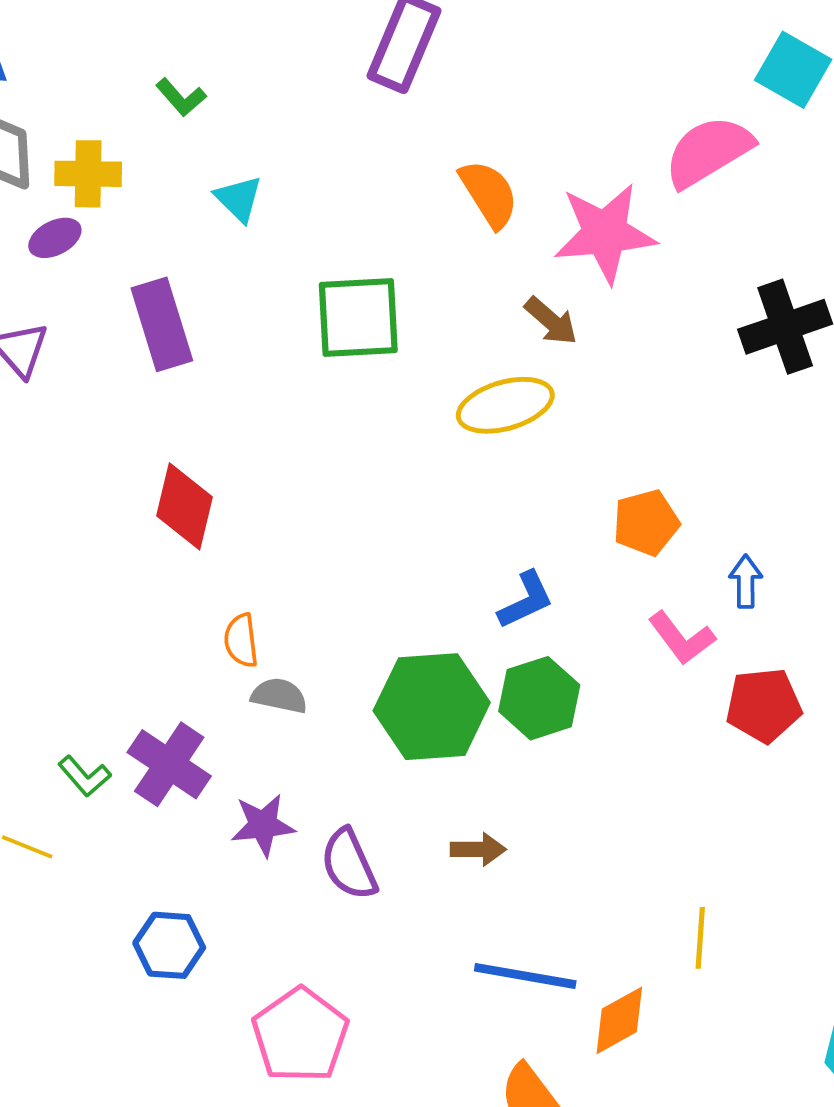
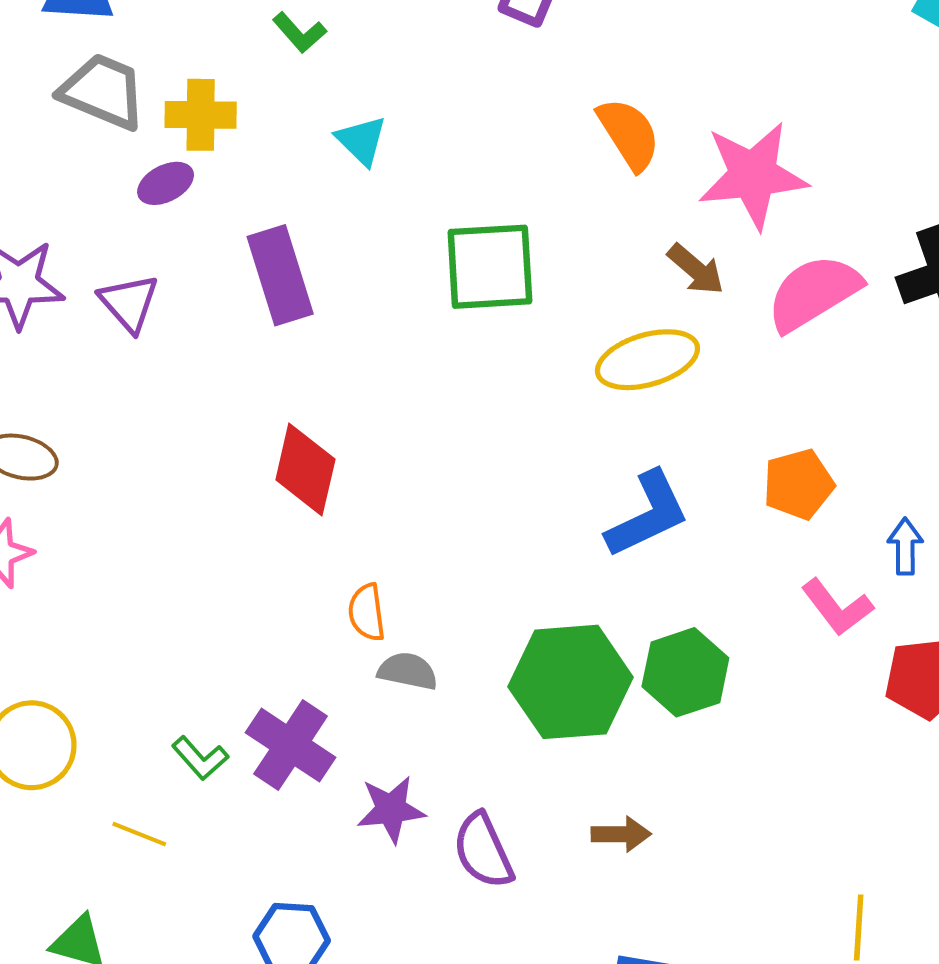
pink semicircle: (708, 151) -> (814, 293), moved
blue L-shape: (526, 600) -> (648, 514), moved, size x1.4

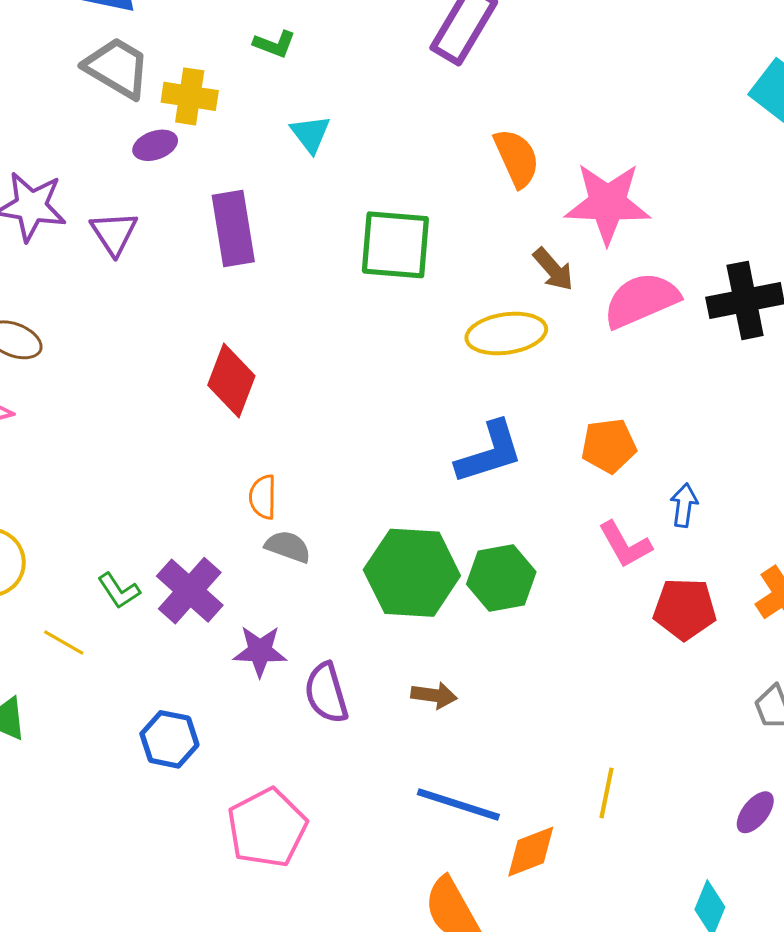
green L-shape: (299, 33) -> (275, 44), turned -36

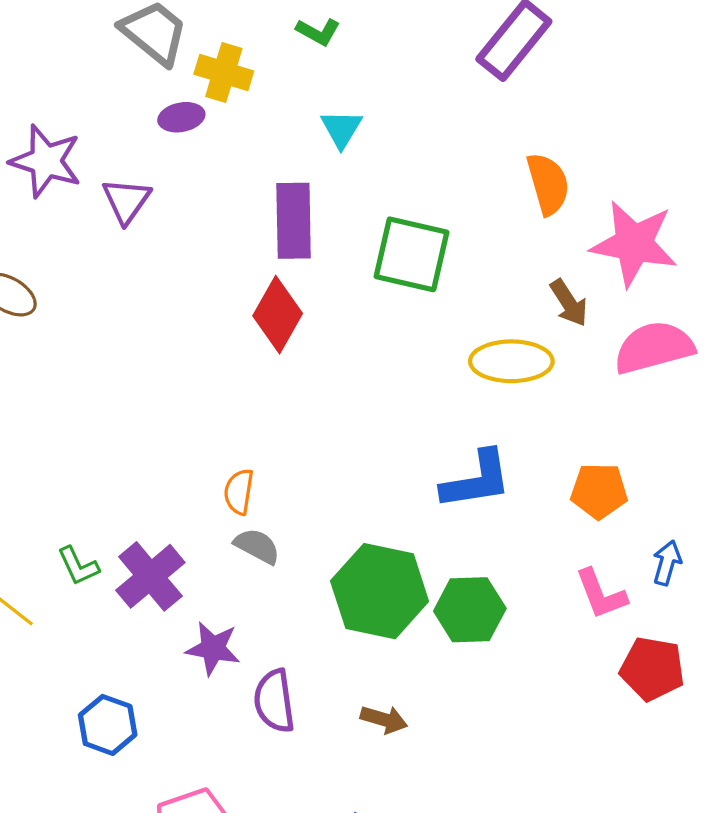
purple rectangle: (233, 228) -> (294, 221), moved
red diamond: (231, 380) -> (278, 315), moved

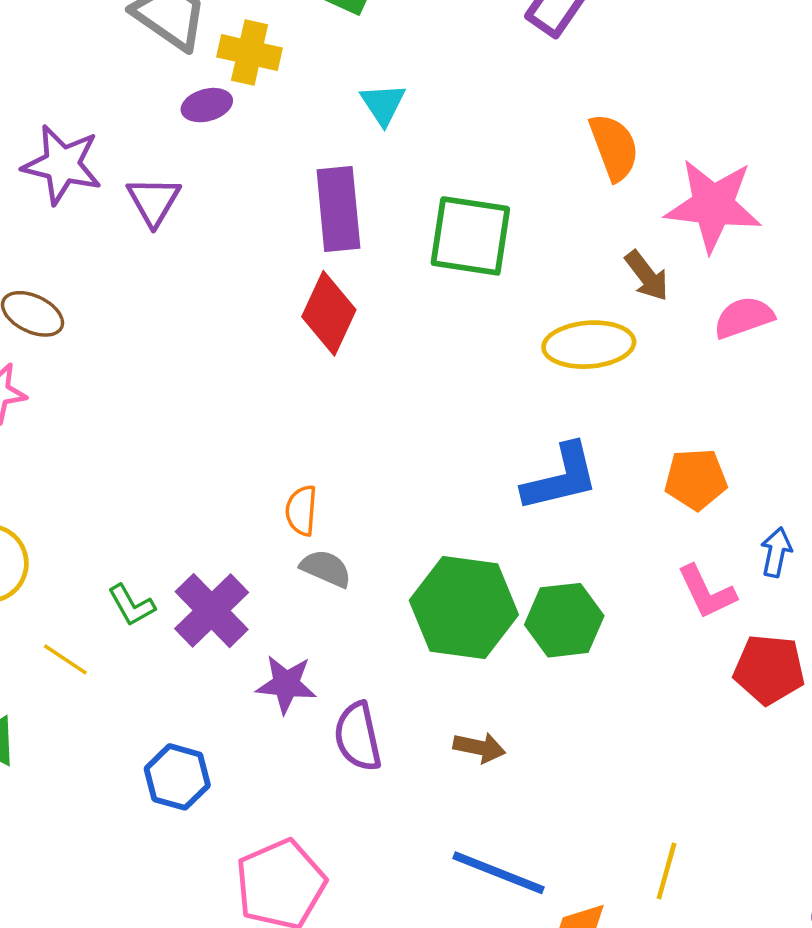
pink semicircle: (654, 347) -> (744, 317), size x0.7

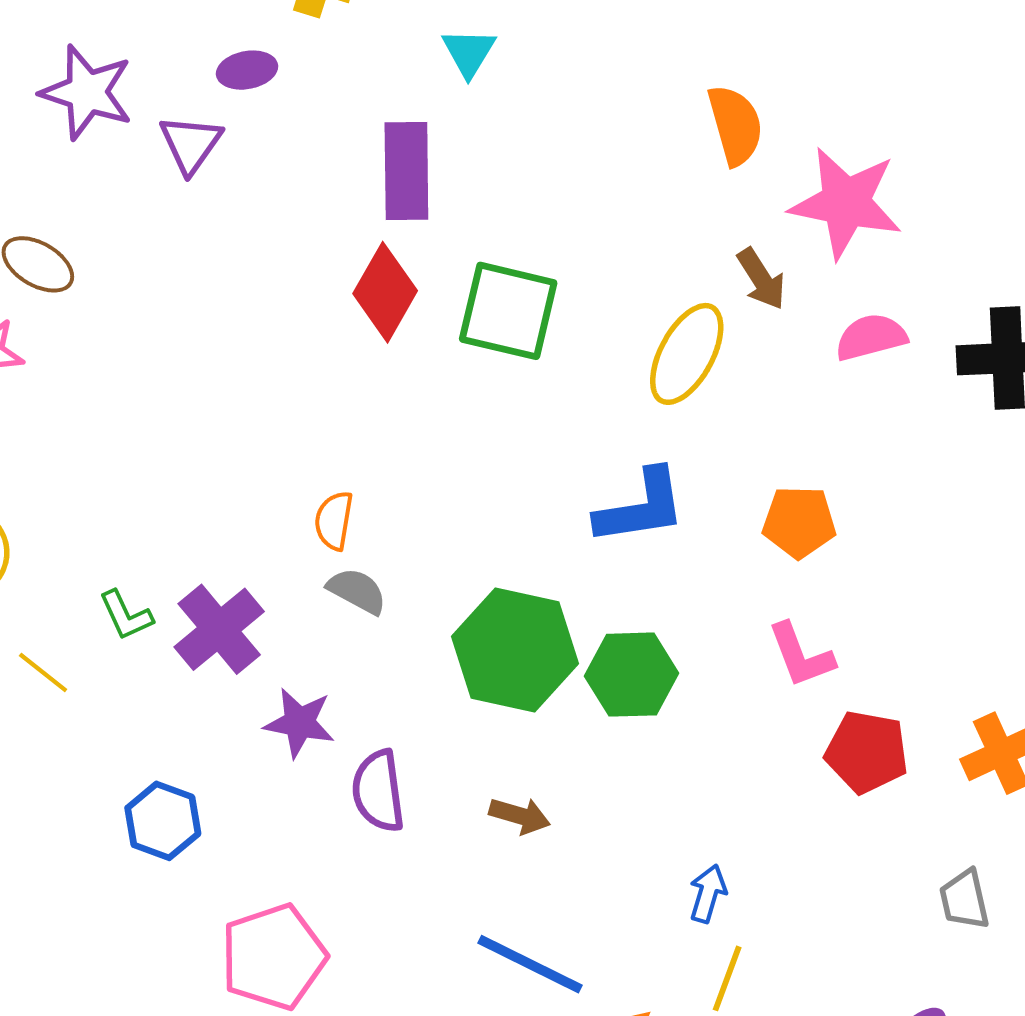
purple ellipse: (207, 105) -> (247, 70), moved
green square: (470, 236) -> (508, 311), moved
yellow ellipse: (589, 345) -> (687, 354), turned -62
blue arrow: (776, 552) -> (708, 894), moved

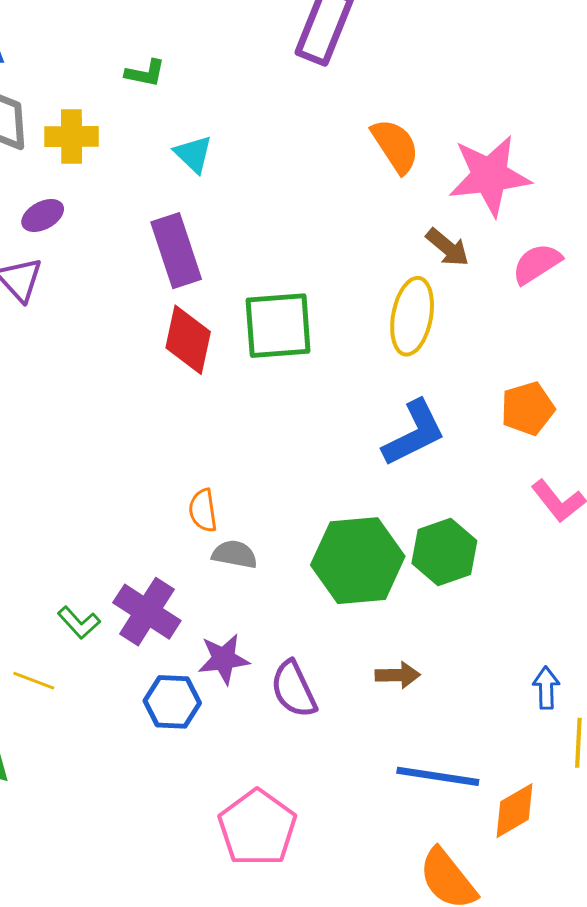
blue hexagon: (163, 821) -> (172, 702), moved

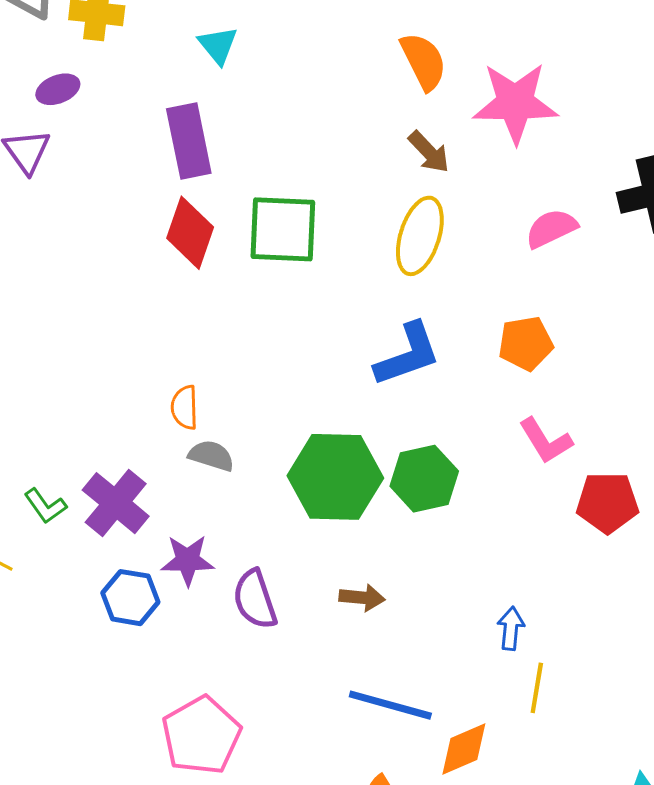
brown arrow: (448, 247) -> (429, 152), moved
pink semicircle: (537, 264) -> (551, 228), moved

